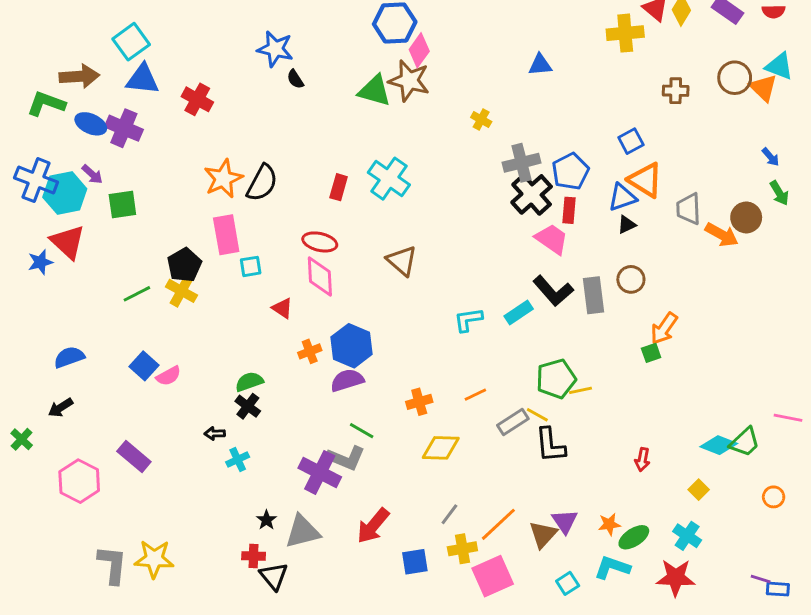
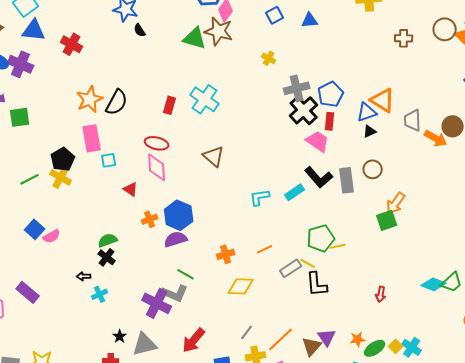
blue square: (631, 141) -> (275, 15), moved
green square: (651, 353) -> (387, 220), size x1.5
yellow square: (699, 490) -> (396, 346), moved

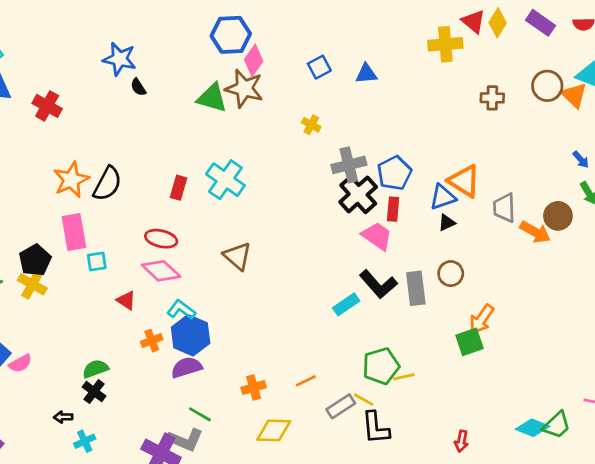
pink diamond: (157, 167) -> (161, 271), turned -44
cyan L-shape: (260, 197) -> (181, 310), moved, turned 45

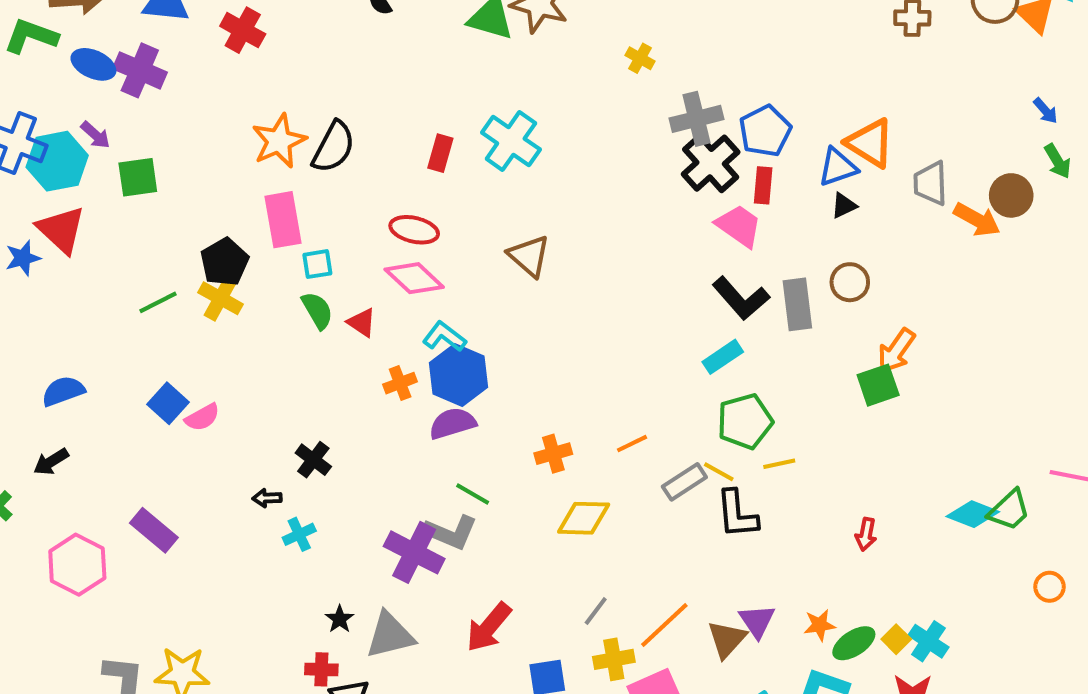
cyan rectangle: (346, 304) -> (723, 357), moved
green semicircle: (95, 369) -> (317, 310), moved, turned 80
yellow line: (404, 377) -> (779, 464), moved

